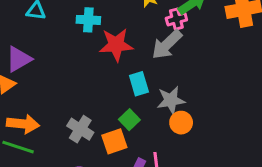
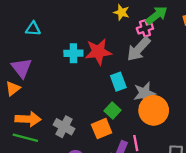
cyan cross: (88, 20) -> (73, 53), moved
purple triangle: (19, 59) -> (22, 68), turned -35
orange circle: (181, 123) -> (154, 110), size x1.6
gray cross: (80, 129) -> (64, 127), moved

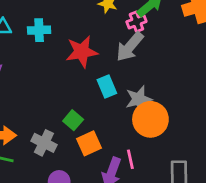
cyan cross: (73, 53) -> (39, 30), moved
green square: (112, 111) -> (73, 120), moved

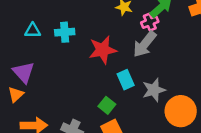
orange circle: (150, 119) -> (181, 111), moved
green square: (73, 120) -> (107, 105), moved

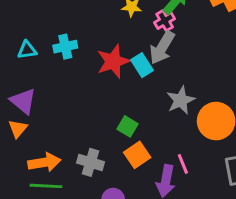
cyan rectangle: (126, 80) -> (142, 65), moved

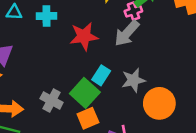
cyan rectangle: (142, 65) -> (101, 75), moved, turned 54
green square: (128, 126) -> (85, 93), size x1.6
gray cross: (90, 162) -> (52, 101), moved

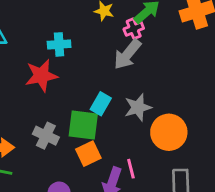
cyan cross: (46, 16) -> (59, 44), moved
red star: (84, 36) -> (41, 76), moved
green square: (85, 93) -> (83, 125), turned -32

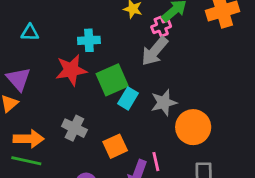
green square: (83, 125) -> (112, 80), moved, turned -32

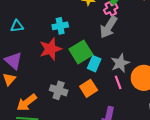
orange arrow: (29, 139) -> (27, 103), turned 150
orange square: (115, 146) -> (89, 88), moved
pink line: (156, 162) -> (118, 82), moved

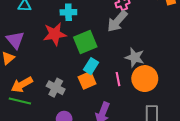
gray star: (120, 63) -> (135, 57), moved, turned 30
cyan rectangle: (94, 64) -> (91, 66), moved
gray cross: (59, 90) -> (56, 88), moved

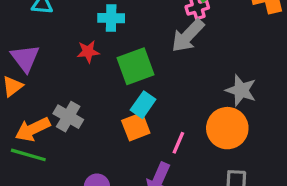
red star: (55, 34) -> (88, 52), size x0.6
gray star: (135, 57) -> (241, 90), moved
pink line: (118, 79) -> (178, 143), moved, turned 32
gray cross: (56, 88) -> (68, 117), moved

